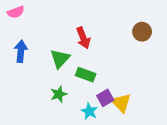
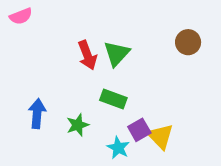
red arrow: (83, 38) -> (87, 55), moved
blue arrow: (21, 51) -> (37, 114), moved
green triangle: (60, 59) -> (117, 54), moved

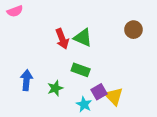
green triangle: (117, 54) -> (83, 38), turned -48

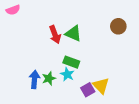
blue arrow: (26, 80) -> (35, 79), moved
purple square: (99, 92) -> (88, 90), moved
cyan star: (84, 104) -> (67, 74), moved

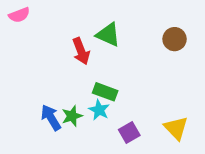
green triangle: (73, 33) -> (108, 35), moved
blue arrow: (35, 79) -> (51, 117), turned -36
yellow triangle: (101, 86) -> (176, 128), moved

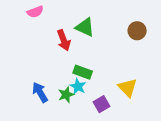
pink semicircle: (19, 15) -> (35, 12), moved
green star: (72, 116) -> (66, 95), moved
yellow triangle: (176, 128) -> (128, 88), moved

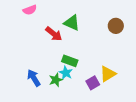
red arrow: (64, 40) -> (54, 34), turned -30
yellow triangle: (128, 88) -> (108, 74), turned 42
purple square: (102, 104) -> (93, 83), moved

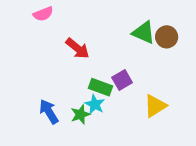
green triangle: (72, 23) -> (144, 33), moved
purple square: (93, 83) -> (122, 80), moved

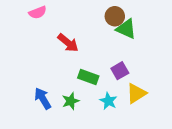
brown circle: (167, 37) -> (115, 16), moved
purple square: (122, 80) -> (120, 71), moved
cyan star: (95, 104) -> (108, 101), moved

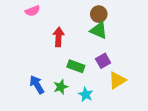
green triangle: (126, 29) -> (99, 30), moved
red arrow: (68, 43) -> (59, 37), turned -126
cyan star: (108, 101) -> (86, 94), moved

